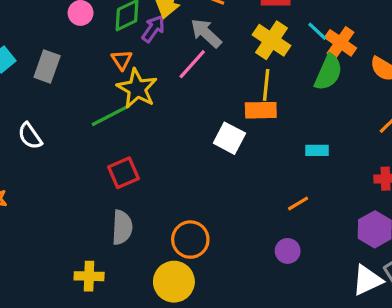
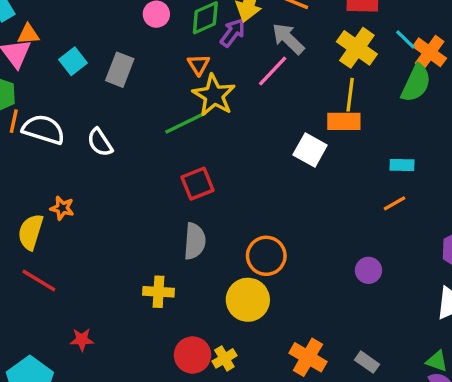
orange line: (298, 204) -> (394, 203), moved

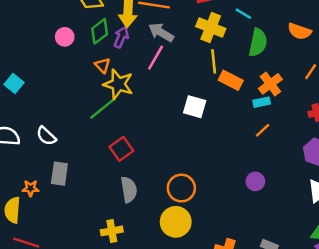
orange cross: (430, 52) -> (270, 84), moved, turned 30
gray rectangle: (120, 70) -> (59, 174), moved
orange rectangle: (344, 121) -> (231, 80), moved, turned 40

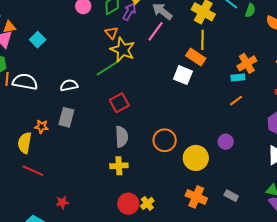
green semicircle: (258, 43) -> (250, 10), moved, size x0.6
orange rectangle: (231, 80) -> (196, 57), moved
white semicircle: (46, 136) -> (69, 85), moved, turned 120
yellow circle: (176, 222) -> (196, 158), moved
yellow cross: (112, 231) -> (119, 166), moved

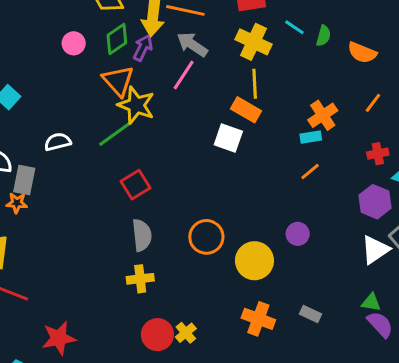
orange triangle: (111, 33) -> (118, 81), size x1.6
white semicircle: (69, 85) -> (58, 142), moved
gray rectangle: (66, 117) -> (24, 180), moved
orange star: (41, 127) -> (17, 203), moved
red star: (62, 202) -> (59, 338), size x1.6

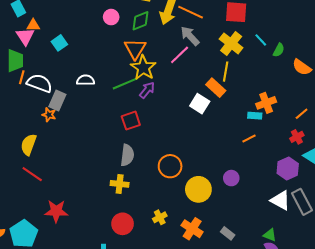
purple arrow: (143, 48) -> (147, 90), moved
orange line: (373, 103) -> (302, 114), moved
red cross: (378, 154) -> (297, 137), turned -32
white triangle: (375, 250) -> (280, 200), turned 50
yellow cross: (186, 333) -> (160, 217), moved

